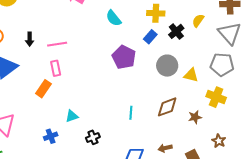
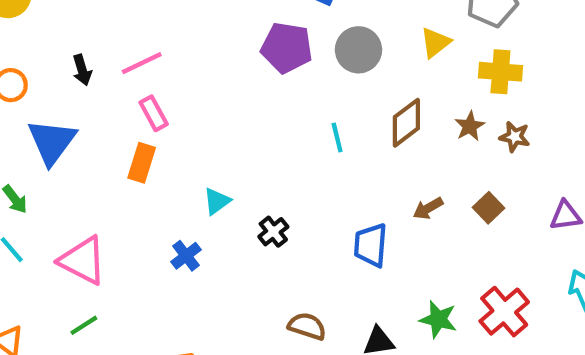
gray circle: (167, 66) -> (359, 50), moved
yellow triangle: (191, 75) -> (435, 43), turned -35
cyan line: (131, 113) -> (337, 138), moved
brown star: (219, 141) -> (515, 137), moved

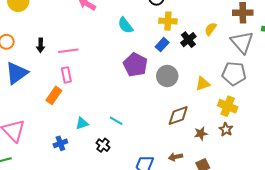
brown star: (470, 126) -> (201, 133), moved
brown star: (515, 137) -> (226, 129), moved
cyan line: (337, 138) -> (116, 121), moved, turned -64
black cross: (273, 232) -> (103, 145), turned -32

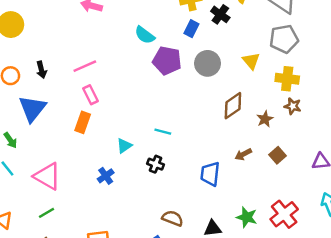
cyan semicircle: (125, 25) -> (145, 35), moved
black arrow: (41, 45) -> (41, 70), moved
yellow triangle: (203, 84) -> (251, 61), turned -35

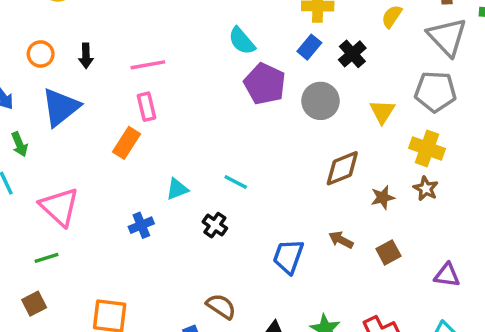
black cross: (220, 14) -> (352, 54), moved
brown arrow: (243, 154) -> (341, 240), turned 42

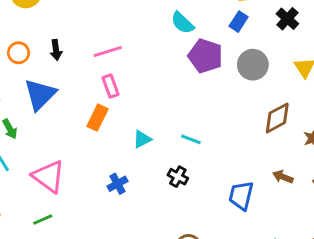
black cross: (352, 54) -> (287, 19), moved
cyan triangle: (177, 189) -> (142, 139), moved

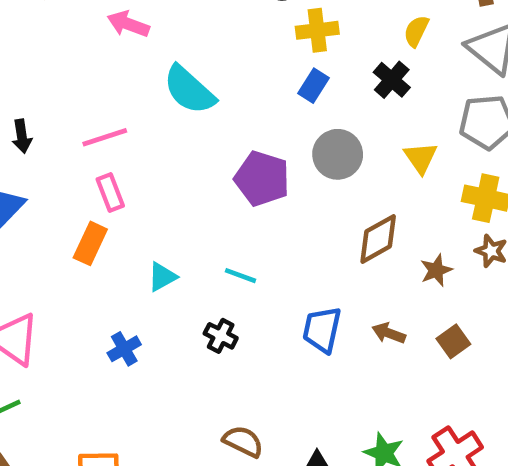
cyan semicircle: (182, 23) -> (189, 90), moved, size x1.4
purple pentagon: (205, 56) -> (262, 179), moved
blue trapezoid: (241, 195) -> (322, 330), moved

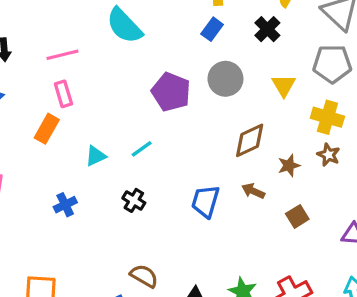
cyan line: (241, 276) -> (142, 149), moved, turned -60
brown arrow: (389, 333) -> (253, 191), moved

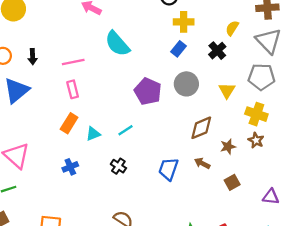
orange rectangle: (47, 129) -> (69, 123), moved

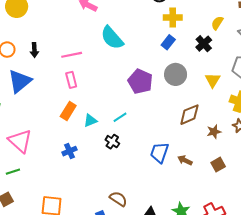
brown arrow: (202, 163) -> (185, 160), moved
black cross: (118, 166) -> (112, 142), moved

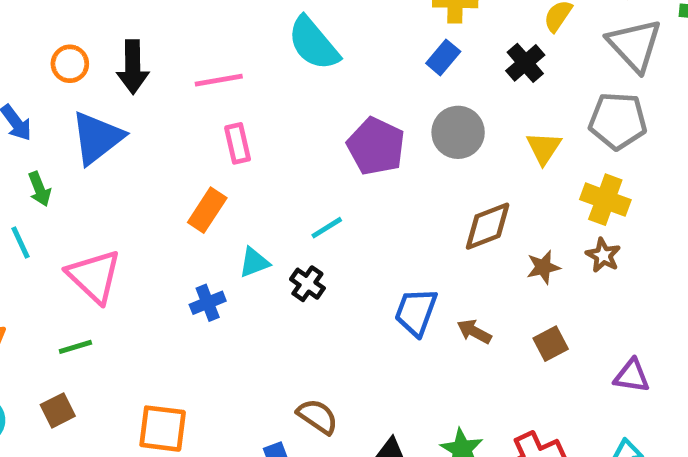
black arrow: (34, 50) -> (133, 67), size x1.5
pink rectangle: (71, 80) -> (238, 143), moved
cyan triangle: (90, 121) -> (254, 262), moved

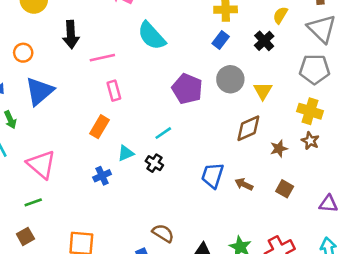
black arrow: (133, 67) -> (71, 35), moved
yellow triangle: (544, 148) -> (263, 91), moved
brown square: (551, 344) -> (285, 189), turned -30

